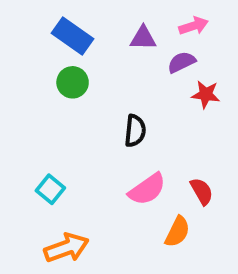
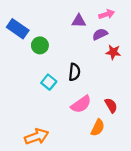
blue rectangle: (73, 36) -> (18, 29), moved
cyan square: (50, 189) -> (49, 82), moved

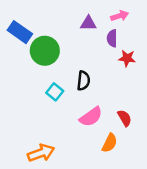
purple semicircle: (100, 34) -> (112, 38), turned -64
green circle: (40, 45) -> (45, 51), size x1.5

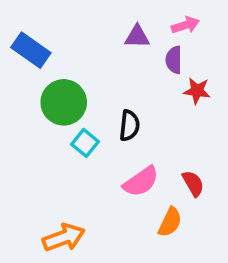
green circle: (45, 51) -> (64, 102), moved

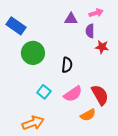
cyan square: (85, 143) -> (44, 92), moved
red semicircle: (193, 183) -> (100, 95), size x1.5
orange semicircle: (170, 222) -> (88, 115), turned 35

